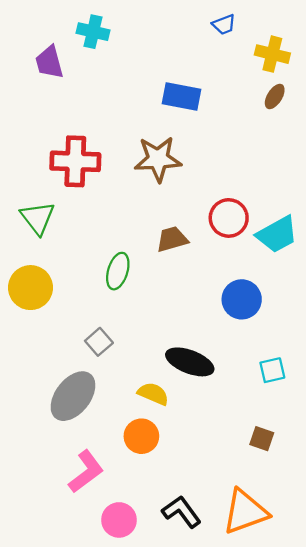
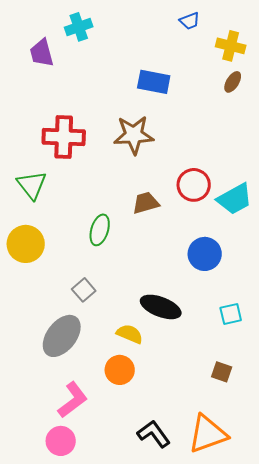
cyan cross: (93, 32) -> (79, 27), turned -32
pink circle: (119, 520) -> (61, 441), moved

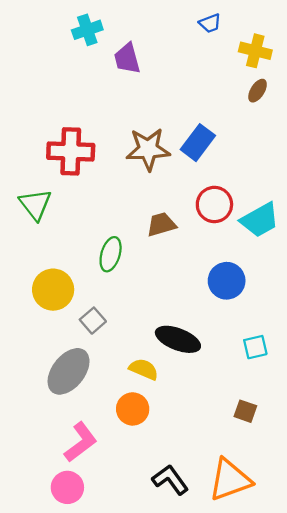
purple trapezoid: (42, 53) -> (127, 59), moved
blue rectangle: (154, 82) -> (198, 143), moved, turned -64
yellow circle: (26, 244) -> (53, 290), moved

